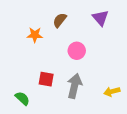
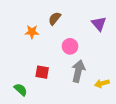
purple triangle: (101, 18) -> (99, 24), moved
gray arrow: (74, 86) -> (78, 71), moved

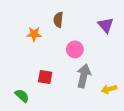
brown semicircle: (55, 19) -> (58, 20), turned -32

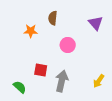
gray arrow: (84, 76) -> (62, 81), moved
yellow arrow: (109, 89) -> (99, 81), turned -40

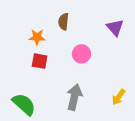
red square: (41, 70) -> (40, 61), moved
green semicircle: (20, 87) -> (24, 104), size x1.5

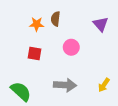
orange star: (37, 37) -> (37, 24), moved
gray arrow: (74, 97) -> (65, 85), turned 80

